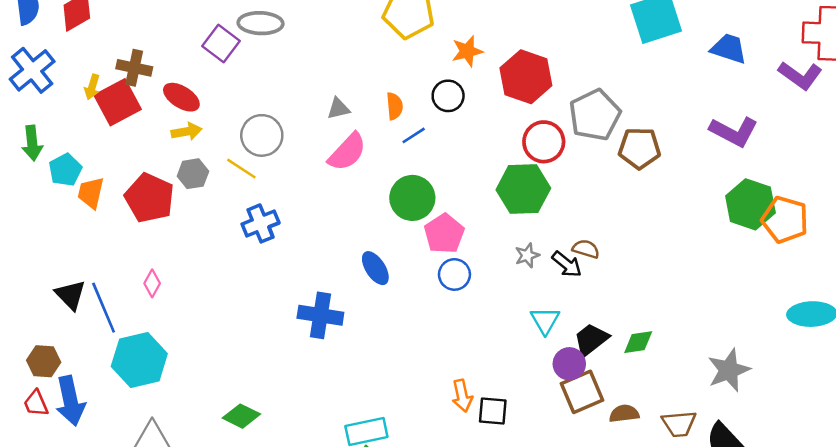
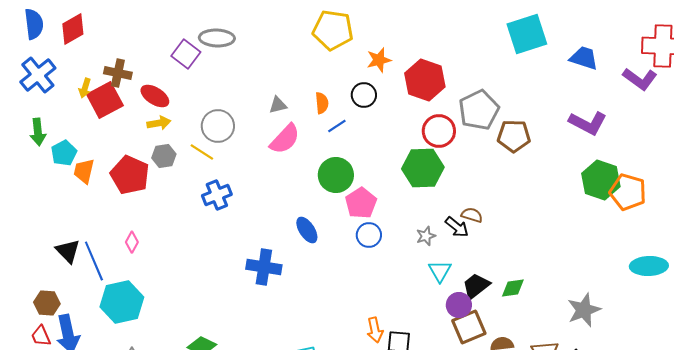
gray star: (527, 255) -> (426, 236), moved

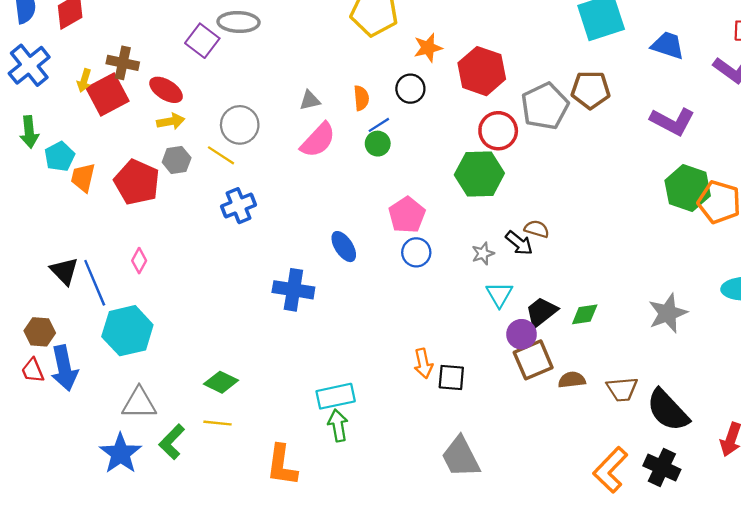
brown pentagon: (514, 136) -> (591, 90), moved
green circle: (336, 175) -> (378, 144), moved, size x0.6
gray star: (584, 310) -> (668, 313), moved

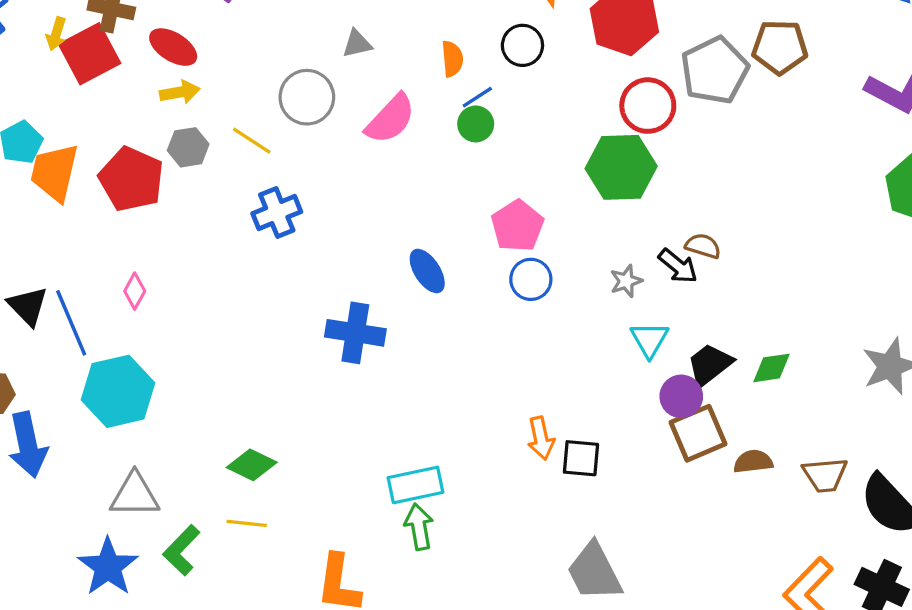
gray triangle: (310, 100) -> (357, 44), moved
gray circle: (240, 125) -> (307, 97), moved
orange trapezoid: (83, 178) -> (54, 172), size x1.4

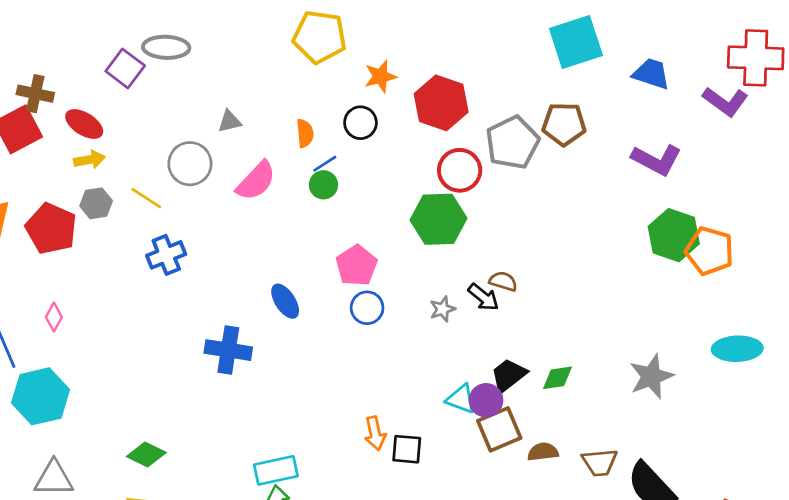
cyan triangle: (649, 340) -> (461, 399), moved, turned -40

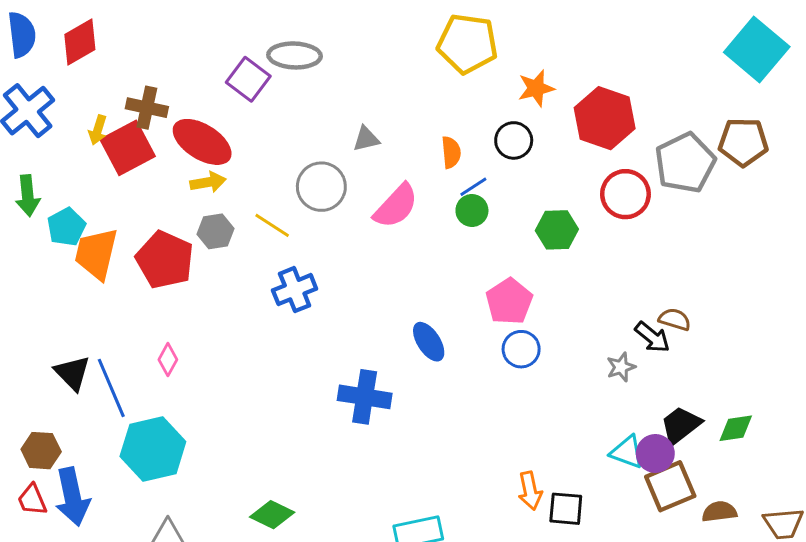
cyan square: (576, 42) -> (757, 49), turned -32
red ellipse: (84, 124) -> (202, 142), size x1.4
green hexagon: (438, 219) -> (557, 230), moved, size x0.7
gray star: (442, 309) -> (621, 367), moved

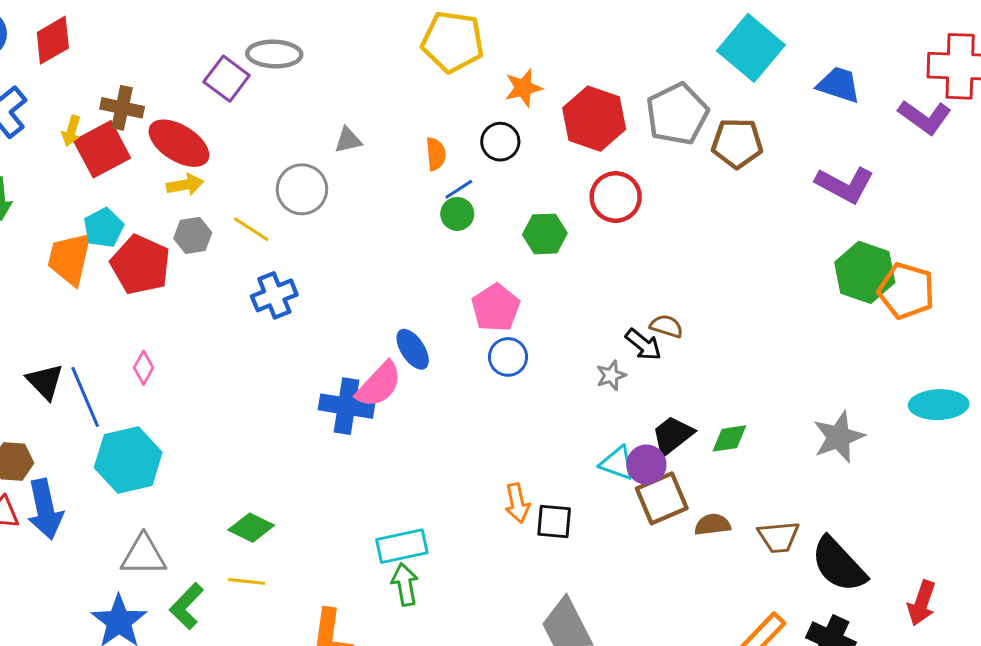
gray pentagon: (685, 163) -> (677, 114), moved
pink semicircle: (396, 206) -> (379, 385), moved
cyan pentagon: (66, 227) -> (104, 228), moved

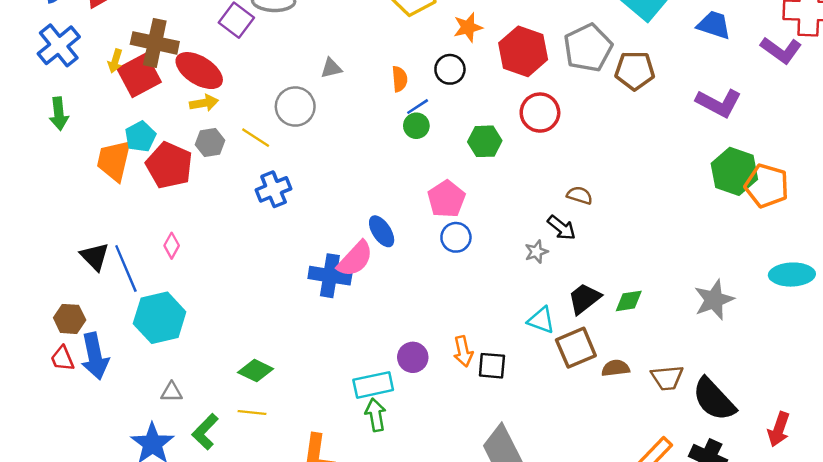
brown cross: (122, 108) -> (155, 43), size x1.4
brown semicircle: (666, 326) -> (580, 195), moved
purple circle: (646, 465) -> (413, 357), moved
gray triangle: (144, 555) -> (172, 392), size x0.6

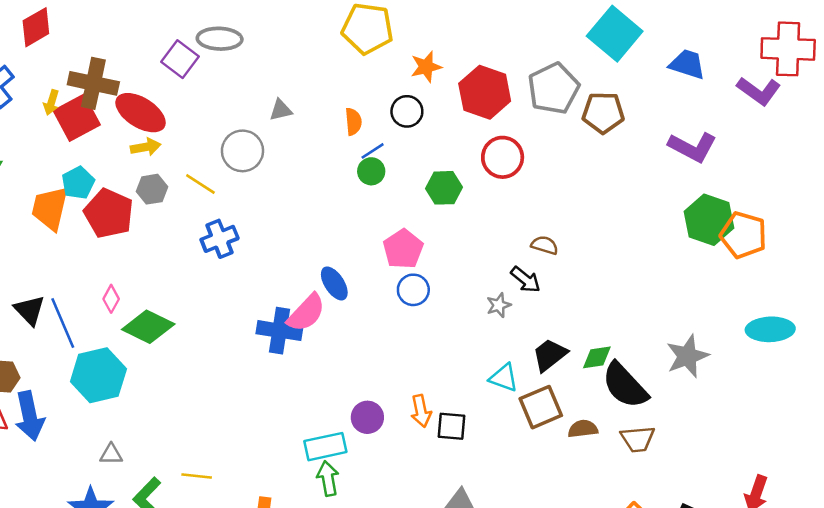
green diamond: (256, 371) -> (148, 327), moved, size x1.4
black semicircle: (714, 399) -> (625, 385), moved

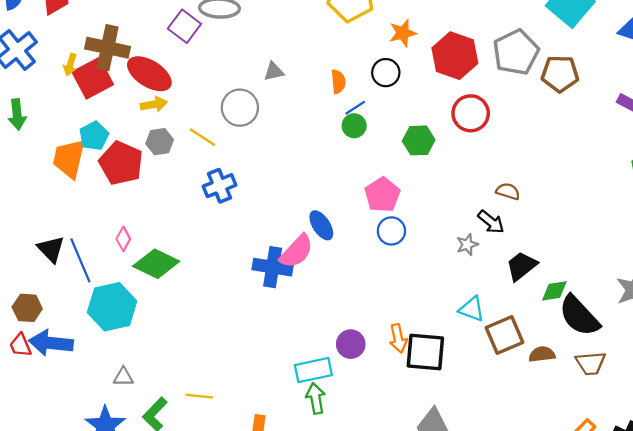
black trapezoid: (550, 355) -> (522, 266), moved
blue arrow: (30, 416) -> (51, 343), turned 108
black square: (452, 426) -> (425, 352), size x1.5

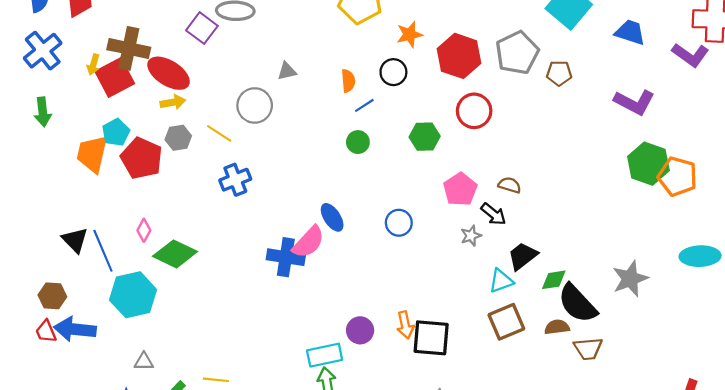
brown pentagon: (560, 74) -> (559, 73), size x0.7
green circle: (354, 126) -> (358, 142), moved
pink pentagon: (382, 195) -> (460, 189), moved
cyan triangle: (472, 309) -> (501, 281), moved, turned -40
brown semicircle: (542, 354) -> (557, 327), moved

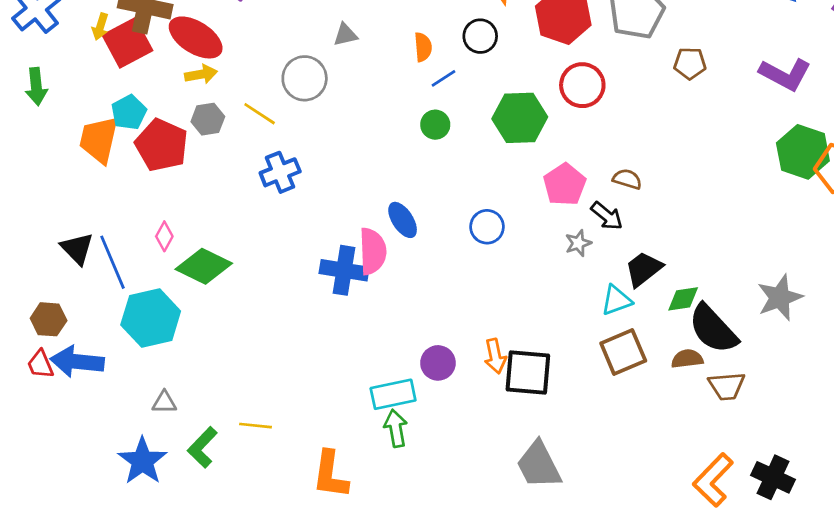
brown pentagon: (559, 73) -> (690, 63), moved
green hexagon: (425, 137) -> (520, 118), size x1.4
pink semicircle: (308, 242) -> (373, 251), turned -45

